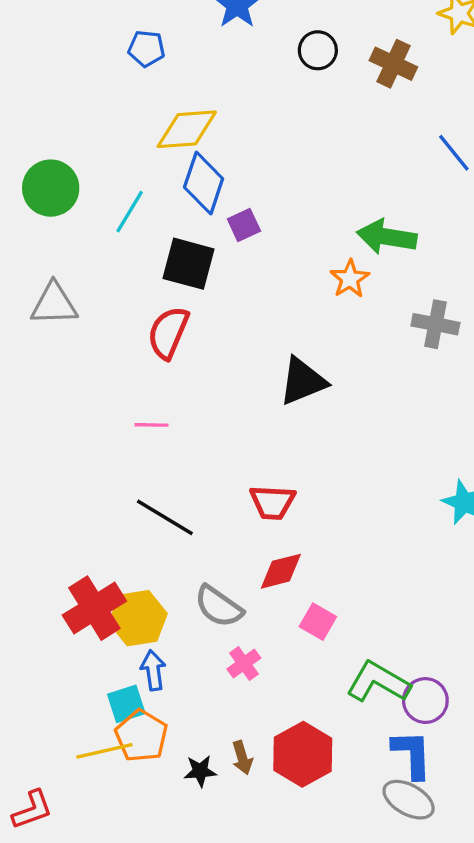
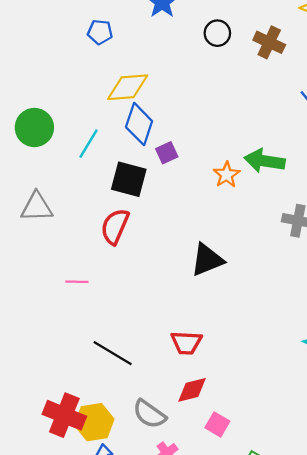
orange star: (350, 279) -> (227, 175), moved
pink line: (151, 425) -> (77, 282), moved
red cross: (94, 608) -> (64, 415), turned -36

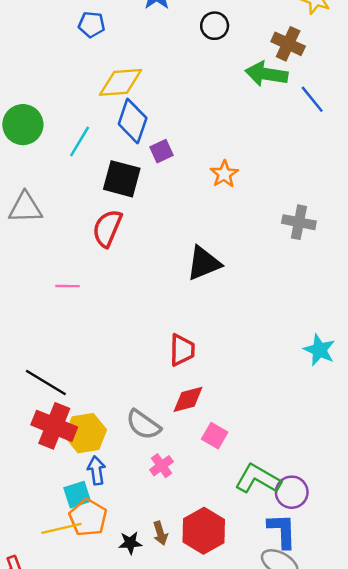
brown cross: (269, 42) -> (288, 44), moved
green arrow: (265, 161) -> (266, 74), moved
red trapezoid: (186, 343) -> (182, 350), turned -92
black line: (113, 353) -> (46, 383), moved

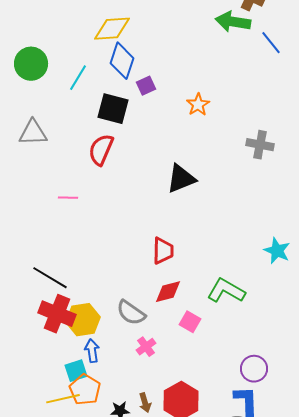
green L-shape: (258, 479) -> (226, 291), moved

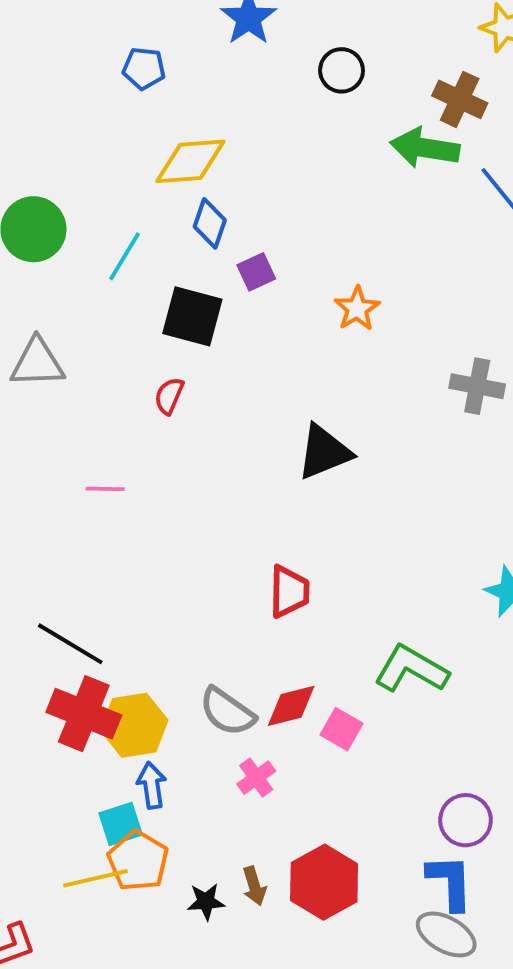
blue diamond: (122, 61) -> (210, 223), size x0.7
red semicircle: (101, 150) -> (169, 396), size x0.6
red diamond: (168, 292) -> (291, 706), moved

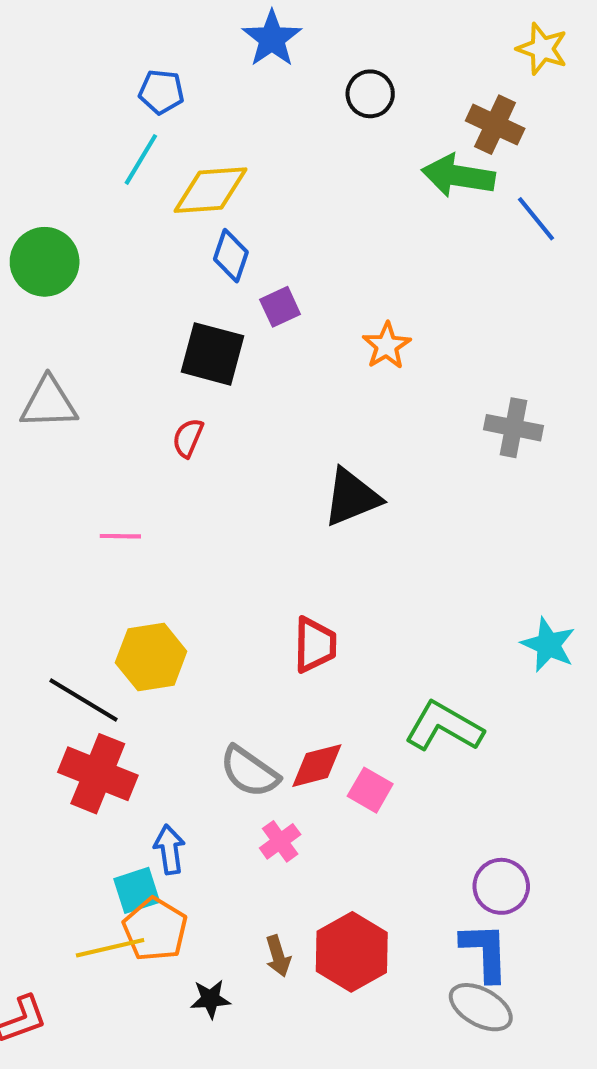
cyan line: (125, 256) -> (141, 159), moved
yellow hexagon: (134, 725) -> (151, 657), moved
black star: (206, 902) -> (210, 999), moved

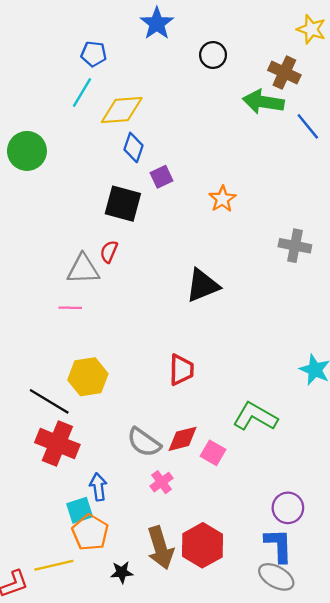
gray triangle: (49, 403) -> (83, 269), moved
yellow line: (110, 948) -> (54, 565), moved
brown arrow: (278, 956) -> (160, 548), size x1.8

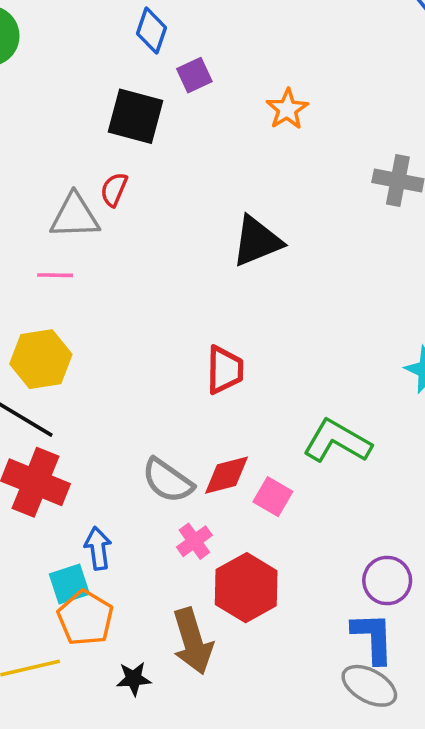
yellow hexagon: (88, 377) -> (41, 359), moved
red hexagon: (202, 545) -> (246, 588), moved

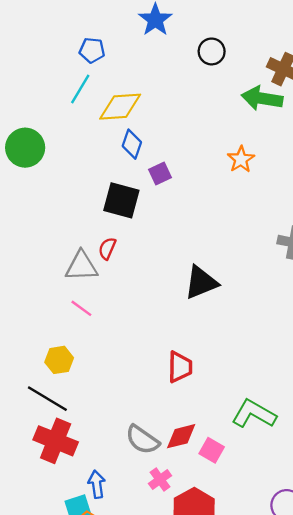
orange star: (287, 109) -> (241, 159), moved
pink line: (55, 275) -> (81, 308), moved, turned 35
yellow hexagon: (41, 359) -> (59, 360), size x0.7

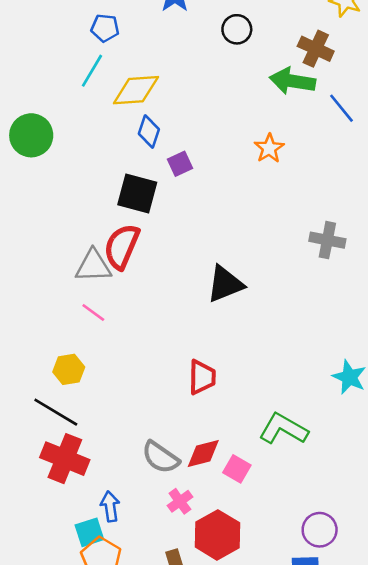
red semicircle: (107, 249) -> (122, 247), size x1.8

